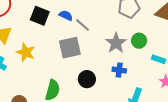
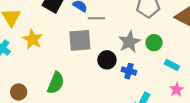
gray line: (83, 25) -> (96, 18), turned -49
black circle: (87, 79) -> (107, 60), moved

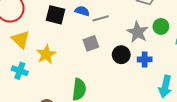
yellow star: (33, 39) -> (46, 54), turned 30
gray square: (80, 40) -> (91, 43), size x0.7

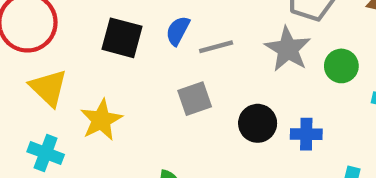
blue semicircle: (82, 11) -> (178, 31), turned -80
gray star: (138, 32) -> (288, 49), moved

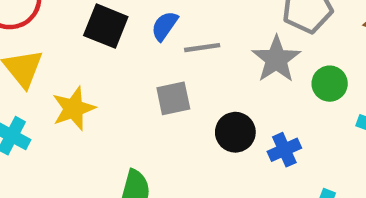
blue cross: (306, 134) -> (284, 150), turned -32

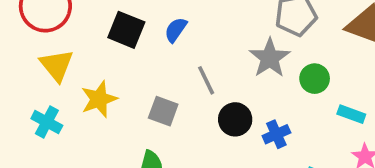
gray line: (202, 48) -> (206, 80), moved, turned 72
gray square: (173, 98) -> (163, 111), moved, turned 32

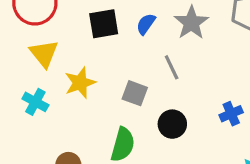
black square: (126, 30) -> (104, 24), turned -32
gray star: (270, 58) -> (191, 23), moved
black circle: (235, 119) -> (172, 124), moved

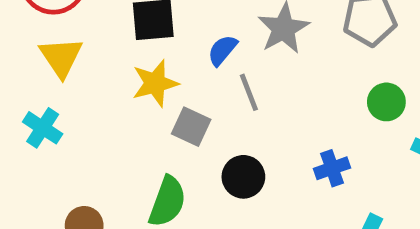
blue semicircle: (146, 24) -> (222, 50), moved
yellow star: (80, 83) -> (155, 83), moved

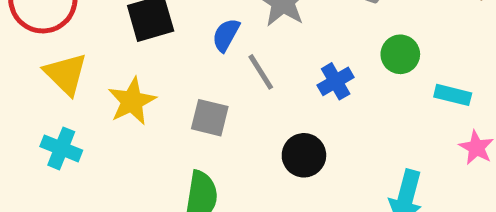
yellow star: (155, 83) -> (132, 101), moved
blue cross: (332, 168) -> (336, 81), moved
black circle: (243, 177) -> (304, 155), moved

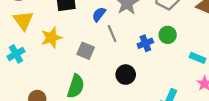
green circle: (400, 54) -> (168, 35), moved
cyan cross: (61, 148) -> (16, 54), turned 30

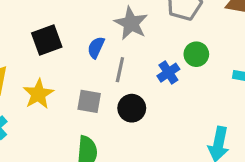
gray line: (112, 34) -> (120, 70), turned 48
black circle: (126, 75) -> (132, 108), moved

